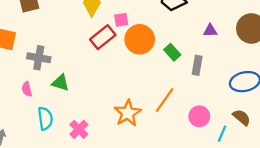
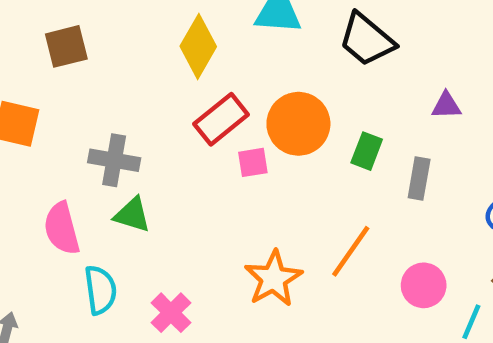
pink square: (121, 20) -> (253, 162), moved
green rectangle: (172, 52) -> (367, 151), turned 63
gray cross: (39, 58) -> (114, 160), moved
pink semicircle: (27, 89) -> (62, 228), size x1.6

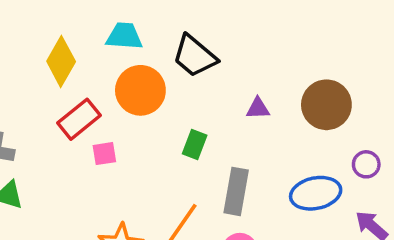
orange circle: (298, 124) -> (140, 90), moved
gray rectangle: (419, 178) -> (236, 191), moved, size x1.4

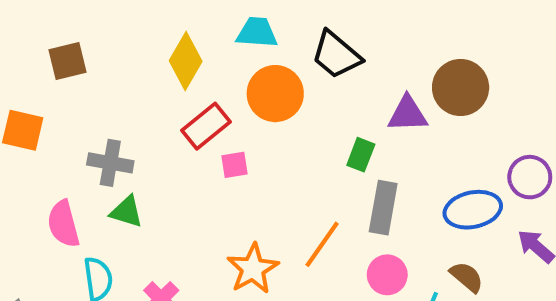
brown circle: (326, 105) -> (461, 87), moved
purple triangle: (258, 108) -> (408, 114), size x1.5
green rectangle: (195, 144) -> (361, 155), moved
purple circle: (366, 164) -> (530, 177), size x1.4

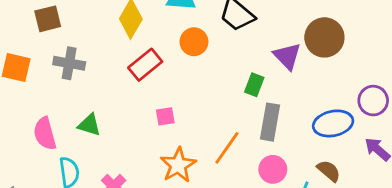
orange circle: (275, 94) -> (194, 42), size x0.7
purple triangle: (408, 114) -> (287, 56), turned 48
gray cross: (110, 163) -> (69, 63), moved
pink square: (235, 165) -> (165, 116), moved

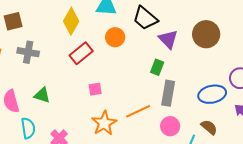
purple triangle: (287, 56) -> (168, 39), moved
orange line: (227, 148) -> (138, 111), turned 30

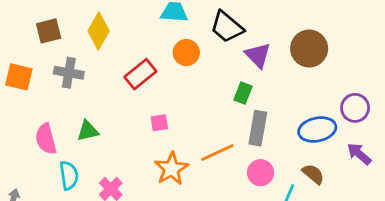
yellow diamond: (71, 21) -> (99, 31), moved
green triangle: (42, 95) -> (88, 131), turned -30

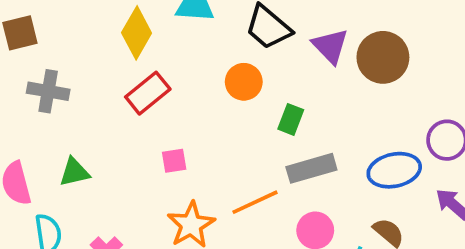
yellow diamond: (99, 31) -> (137, 33), moved
orange circle: (186, 53) -> (244, 82), moved
purple triangle: (258, 55) -> (330, 46), moved
gray rectangle: (258, 128) -> (311, 168), turned 64

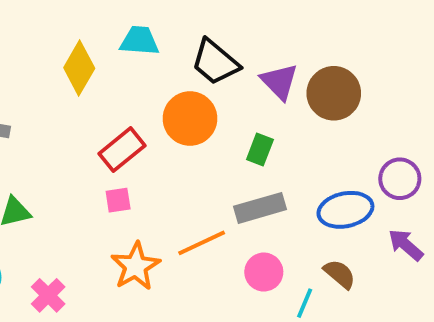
orange circle: (244, 82) -> (190, 119), size x1.4
red rectangle: (148, 93) -> (122, 150), moved
green rectangle: (291, 119) -> (260, 150), moved

